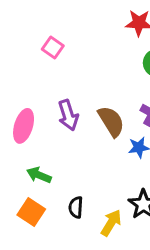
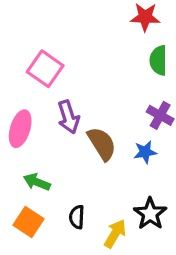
pink square: (53, 48) -> (45, 69), moved, size x1.5
brown semicircle: (111, 121) -> (102, 144), moved

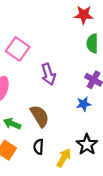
purple arrow: (68, 117) -> (48, 74), moved
brown semicircle: (102, 144) -> (40, 116), moved

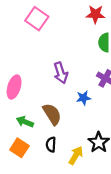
pink square: (18, 49) -> (37, 19), moved
blue star: (84, 104) -> (83, 98), moved

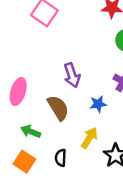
brown semicircle: (52, 114) -> (58, 108), moved
yellow arrow: (76, 155) -> (89, 138), moved

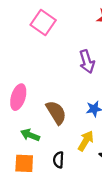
purple arrow: (72, 75) -> (87, 62), moved
orange square: (24, 162) -> (24, 163), turned -30

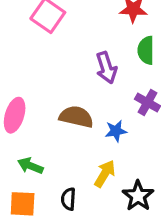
brown semicircle: (56, 112) -> (76, 117), moved, turned -45

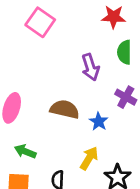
blue star: (116, 131) -> (99, 122), turned -30

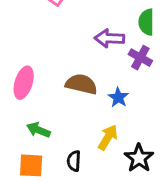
purple arrow: (90, 67) -> (109, 38), turned 110
purple cross: (126, 97) -> (140, 58), moved

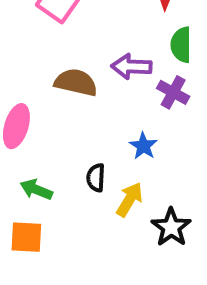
brown semicircle: (81, 84) -> (76, 82), moved
black semicircle: (74, 161) -> (96, 178), moved

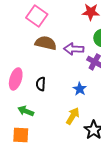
brown semicircle: (76, 82) -> (46, 43), moved
black semicircle: (96, 178) -> (41, 84), moved

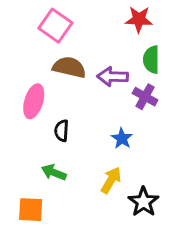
pink ellipse: (16, 79) -> (34, 101), moved
green arrow: (26, 111) -> (54, 172), moved

